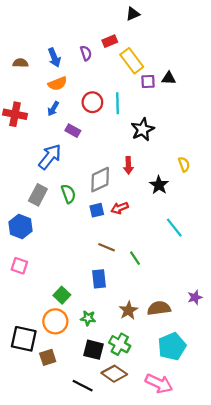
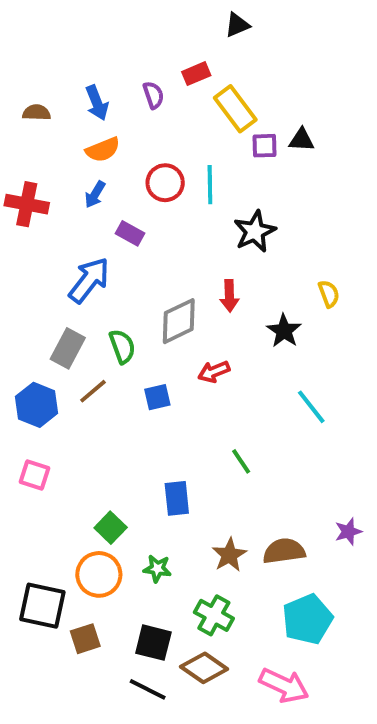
blue square: (97, 210) -> (157, 397), moved
brown line: (107, 247) -> (93, 391), moved, turned -63
black square: (94, 350) -> (153, 643), moved

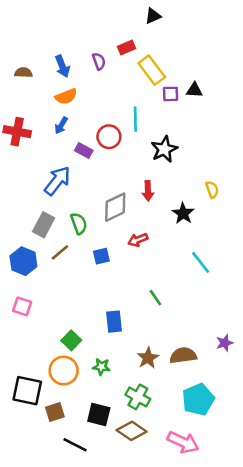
red circle: (165, 183) -> (109, 137), moved
black line: (148, 689) -> (75, 445), moved

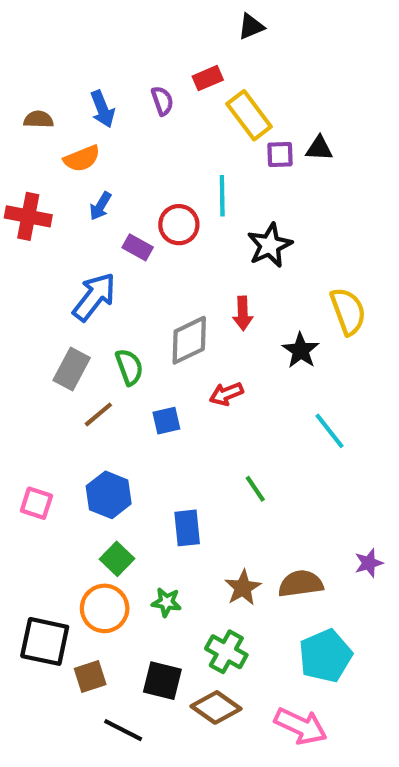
orange semicircle: (66, 96) -> (82, 159), moved
yellow semicircle: (212, 189) -> (348, 311), size x1.6
blue hexagon: (23, 261) -> (109, 495), moved

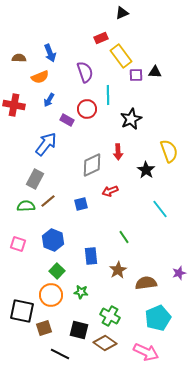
purple semicircle: (162, 101) -> (85, 72), moved, size x1.5
green semicircle: (129, 367) -> (26, 206), moved, turned -72
brown star: (243, 588) -> (118, 270), moved

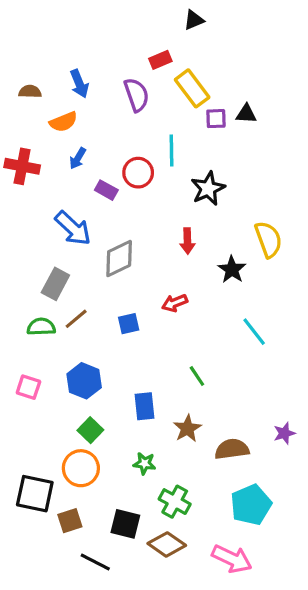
purple semicircle: (85, 72) -> (137, 95), moved
blue arrow: (46, 144) -> (73, 228), turned 95
gray diamond: (92, 165) -> (119, 258), moved
green star: (81, 292) -> (144, 463), moved

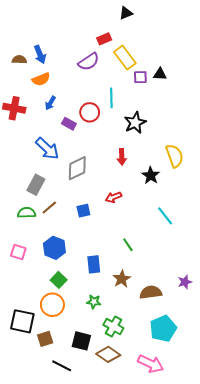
blue arrow: (79, 84) -> (40, 54), moved
purple semicircle: (137, 95) -> (89, 62), turned 75

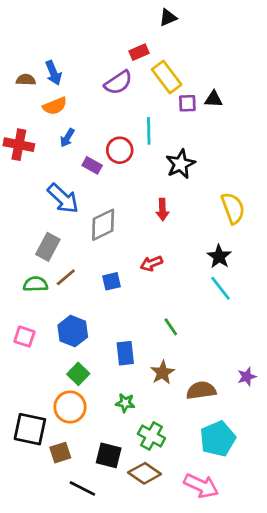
black star: (151, 175) -> (219, 256), moved

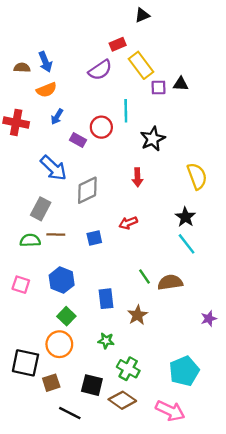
brown line: (66, 277) -> (56, 235), turned 42
brown semicircle: (201, 390) -> (170, 282), moved

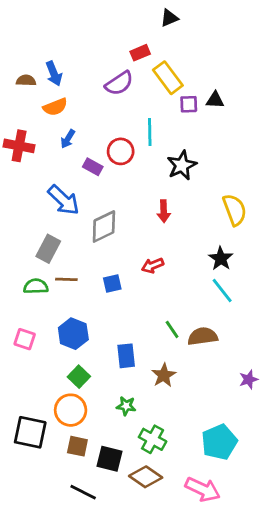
brown square: (51, 383) -> (77, 446), moved, turned 30

